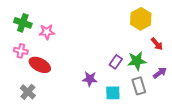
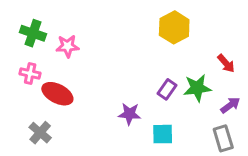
yellow hexagon: (141, 19) -> (174, 27), moved
gray rectangle: (139, 86) -> (223, 138), moved

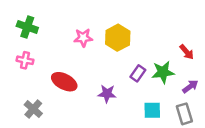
yellow hexagon: (174, 27) -> (118, 38), moved
pink star: (68, 46) -> (83, 38), moved
red ellipse: (57, 94) -> (64, 82), moved
cyan square: (163, 134) -> (152, 110), moved

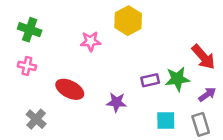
yellow hexagon: (118, 38) -> (128, 21), moved
red arrow: (187, 52) -> (203, 57), size x1.5
purple rectangle: (138, 73) -> (150, 80), turned 42

